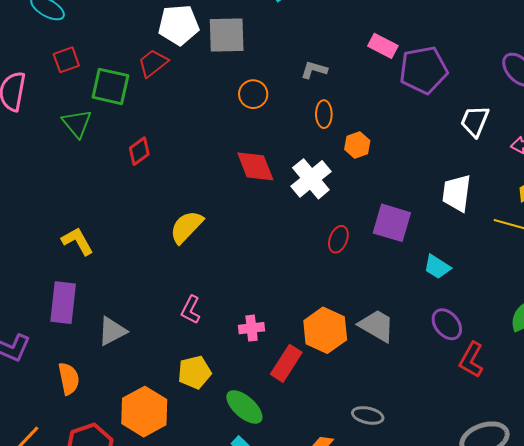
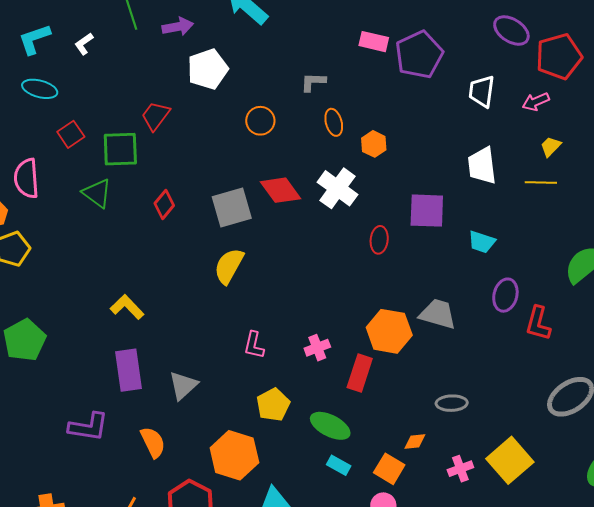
white pentagon: (179, 25) -> (208, 69), moved
gray square: (227, 35) -> (232, 208), moved
purple ellipse: (447, 324) -> (505, 295), turned 68

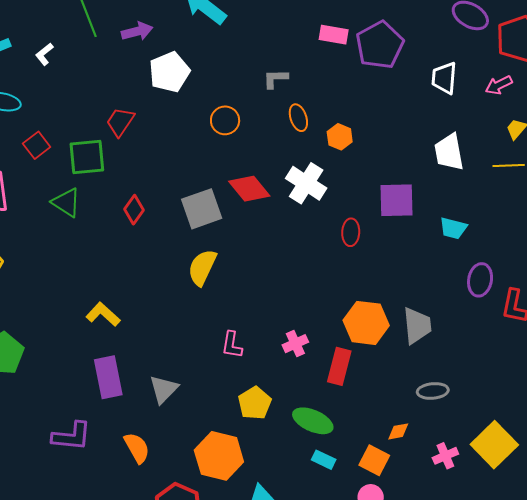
gray trapezoid: (438, 314) -> (417, 326), moved, turned 72

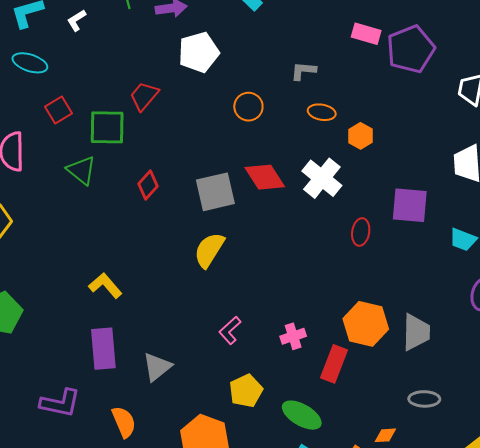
orange ellipse: (298, 118) -> (322, 112), turned -68
pink L-shape: (232, 345) -> (230, 330), turned 32

